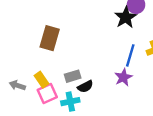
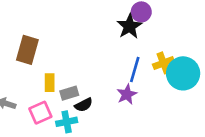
brown rectangle: (50, 38) -> (27, 50), moved
yellow rectangle: (41, 80) -> (50, 83), moved, turned 35

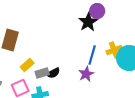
yellow rectangle: (50, 83) -> (27, 65), turned 48
black semicircle: (84, 105) -> (53, 73), moved

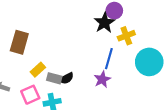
yellow cross: (114, 50) -> (126, 36), moved
gray rectangle: (42, 73) -> (54, 78), turned 32

